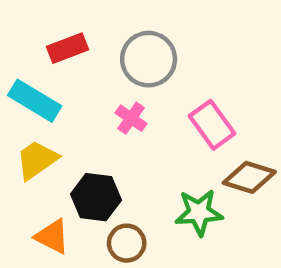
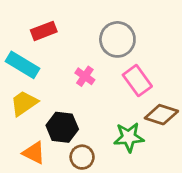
gray circle: (149, 59) -> (117, 39), moved

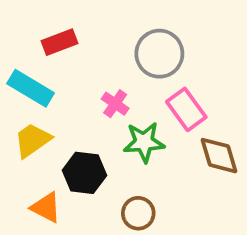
brown diamond: (161, 115) -> (219, 156), turned 56
green star: (129, 137) -> (144, 142), moved
brown circle: (82, 157) -> (138, 213), moved

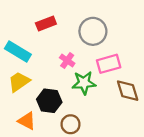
red rectangle: (59, 42) -> (46, 24), moved
pink rectangle: (186, 109) -> (109, 64), turned -70
brown circle: (138, 213) -> (71, 124), moved

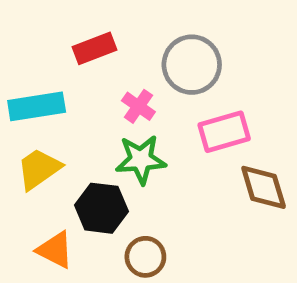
cyan rectangle: (18, 51) -> (37, 106), turned -40
pink cross: (67, 60) -> (138, 106), moved
green star: (84, 83) -> (141, 160), moved

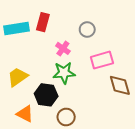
red rectangle: (94, 48) -> (43, 22), turned -54
gray circle: (192, 65) -> (87, 30), size x0.6
cyan rectangle: (37, 106) -> (17, 28), moved

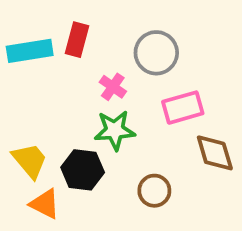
gray circle: (87, 30) -> (156, 53), size x1.5
yellow trapezoid: (18, 77) -> (30, 160), moved, turned 85
brown circle: (66, 117) -> (154, 191), moved

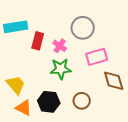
red rectangle: (77, 40) -> (38, 41), moved
black hexagon: (83, 170) -> (49, 102), moved

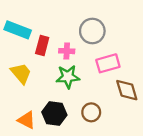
cyan rectangle: (16, 27) -> (18, 30), turned 30
pink cross: (60, 46) -> (67, 51), turned -32
yellow trapezoid: (16, 85) -> (21, 73), moved

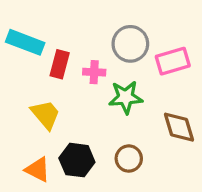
pink rectangle: (108, 63) -> (173, 61), moved
yellow trapezoid: (21, 73) -> (46, 115), moved
green star: (68, 77) -> (126, 97), moved

